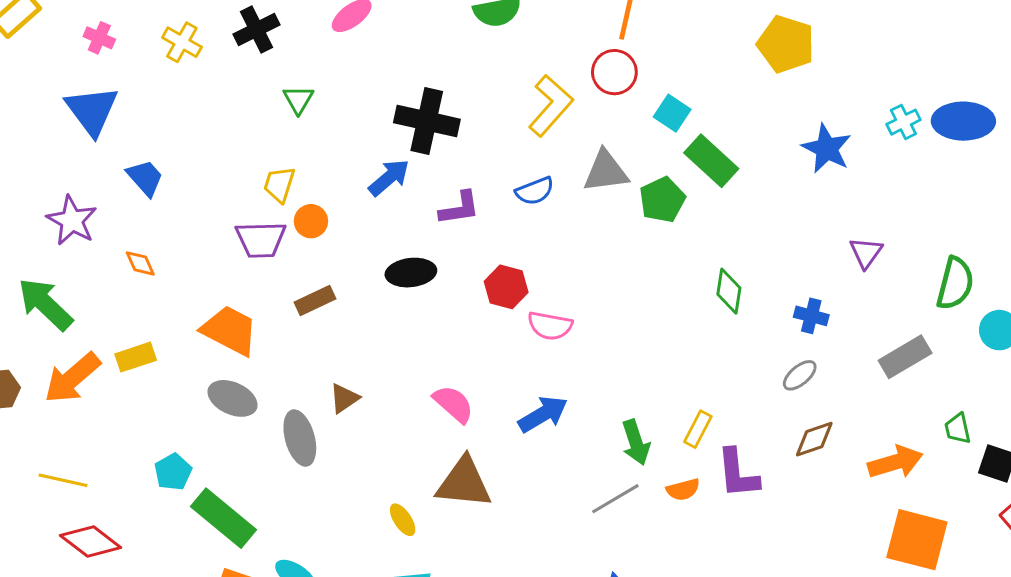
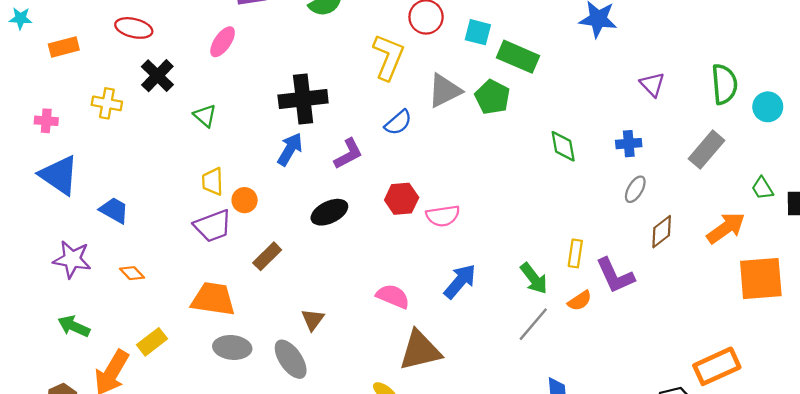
green arrow: (45, 304) -> (74, 326), size x0.7

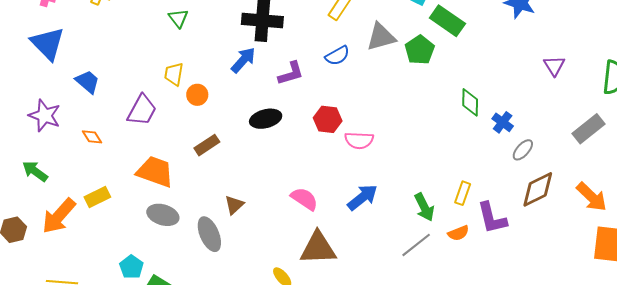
blue cross: (629, 144) -> (503, 122), moved, turned 30
purple trapezoid: (213, 226) -> (142, 110), moved, turned -52
orange arrow: (726, 228) -> (592, 197), turned 68
brown diamond: (662, 232) -> (538, 189), size x1.4

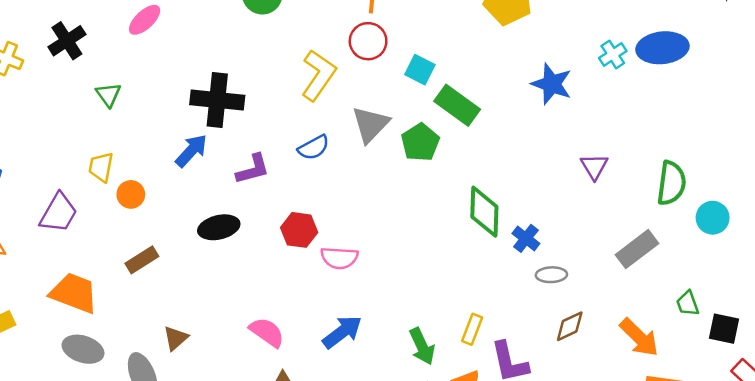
gray triangle: (381, 37) -> (371, 124), turned -32
green diamond: (470, 102) -> (484, 212), size x1.4
gray ellipse: (523, 150) -> (551, 275), turned 45
brown diamond: (538, 189) -> (570, 326), size x0.7

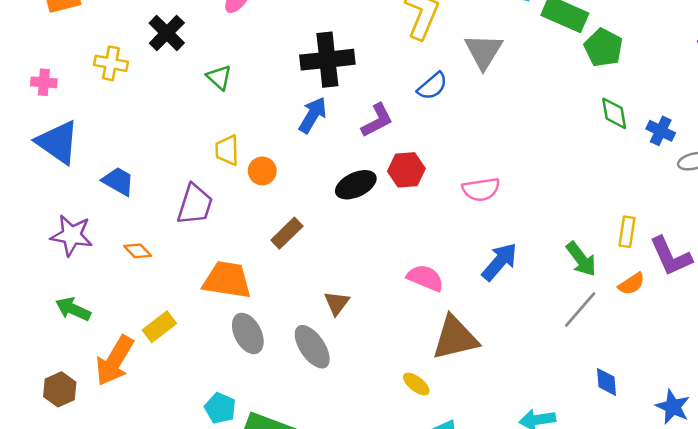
green pentagon: (420, 142) -> (603, 48), moved
green diamond: (484, 212) -> (614, 113), size x0.7
red hexagon: (299, 230) -> (406, 170), moved
gray ellipse: (83, 349) -> (248, 333), turned 57

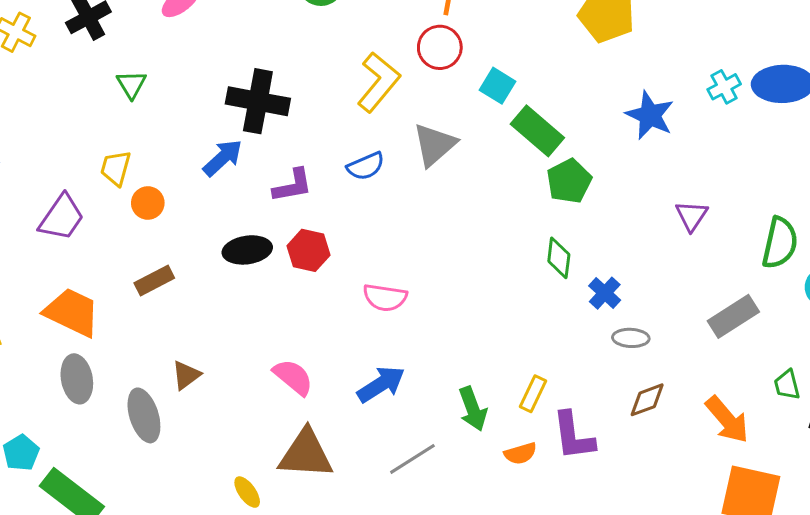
gray line: (580, 310) -> (412, 459), moved

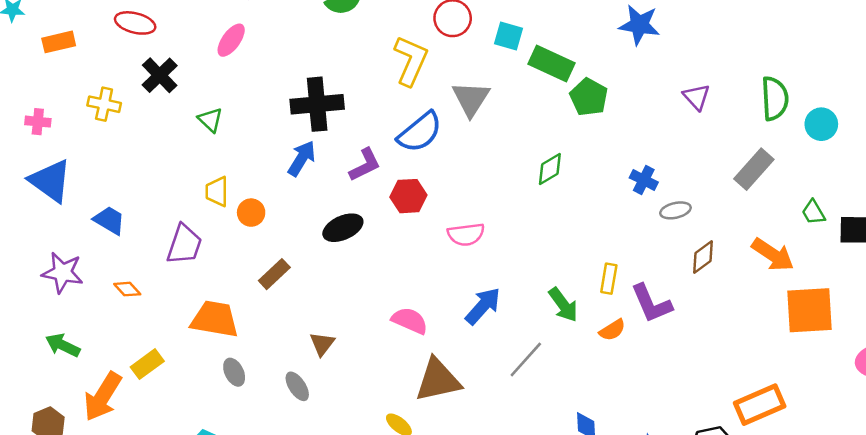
blue semicircle: (366, 166) -> (420, 132), size x1.5
red hexagon: (308, 250) -> (408, 196), moved
green diamond: (559, 258) -> (550, 169), moved, turned 68
gray ellipse: (77, 379) -> (234, 372), size x0.7
gray ellipse: (144, 415) -> (297, 386), size x0.7

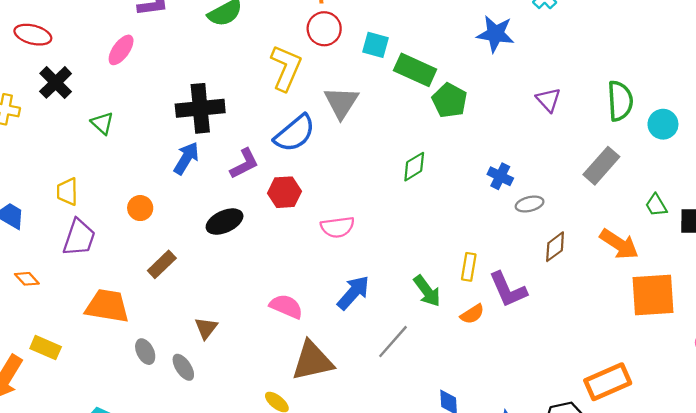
yellow trapezoid: (217, 192) -> (67, 192), moved
yellow rectangle: (147, 364) -> (46, 348), turned 60
gray ellipse: (234, 372) -> (145, 352), moved

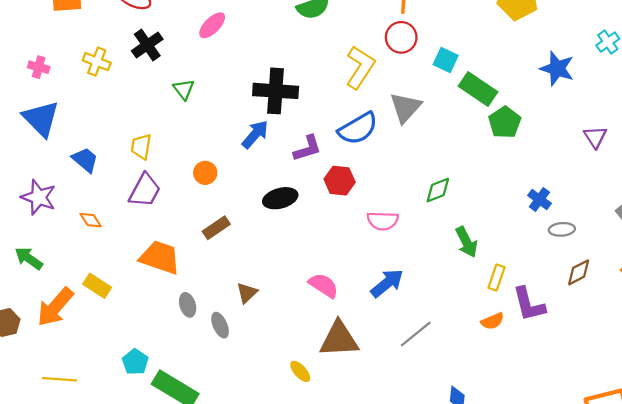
green diamond: (414, 167) -> (438, 190), moved
green arrow: (427, 291) -> (467, 242), moved

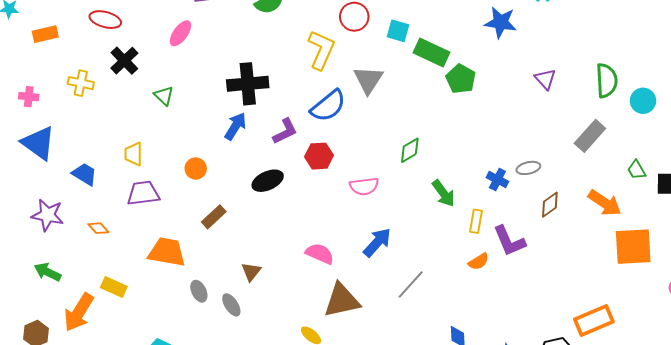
purple trapezoid: (145, 190) -> (143, 193), turned -116
blue cross: (539, 199) -> (497, 180), moved

